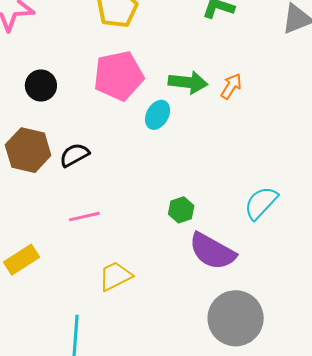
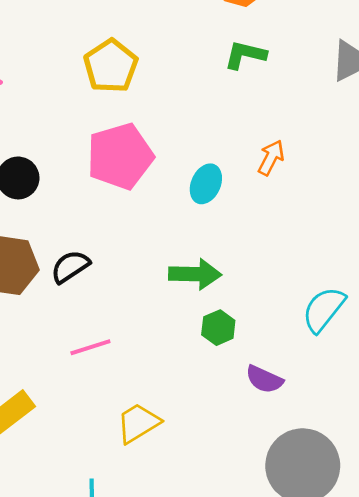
green arrow: (188, 82) -> (195, 274), moved
cyan ellipse: (158, 115) -> (206, 184), moved
purple semicircle: (212, 251) -> (264, 379), size x0.6

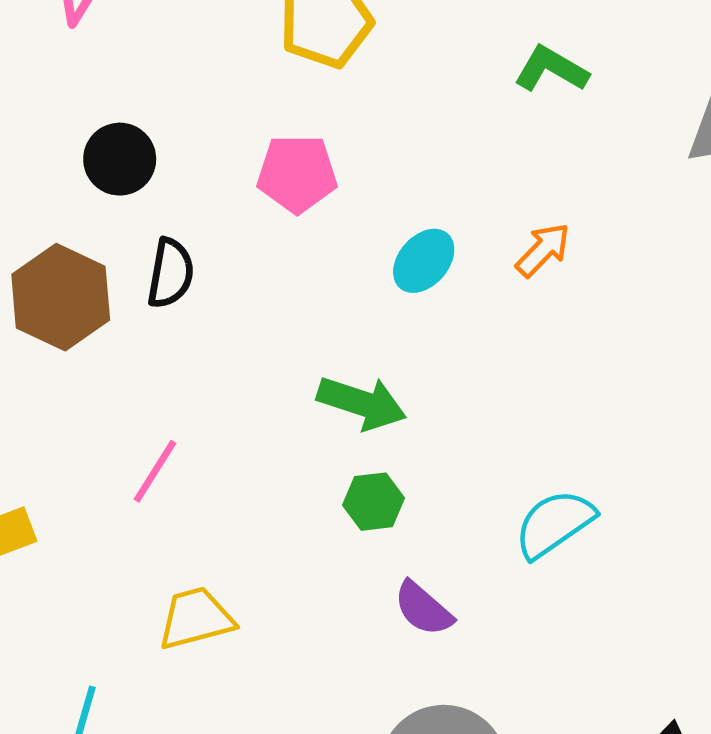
pink pentagon: (120, 156) -> (297, 174), size x0.7
black semicircle: (70, 267) -> (171, 273), moved, turned 117
pink line: (90, 347) -> (155, 471), turned -57

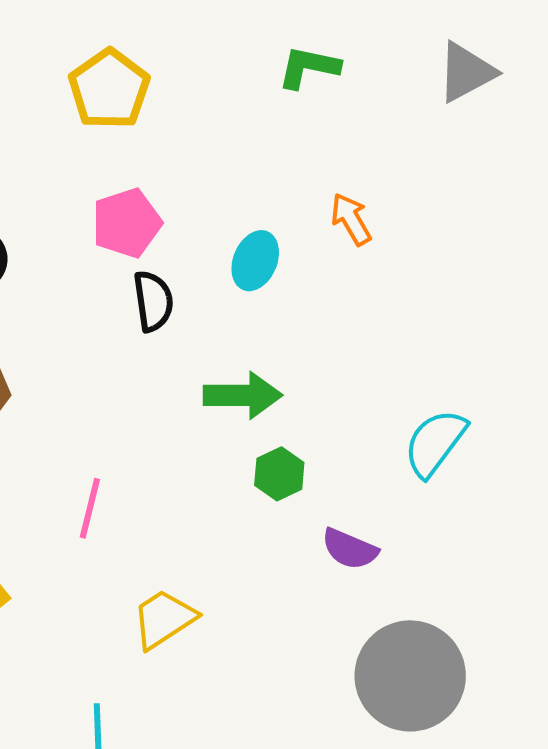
orange arrow: (543, 250) -> (351, 219), turned -56
black semicircle: (171, 273) -> (153, 301), moved

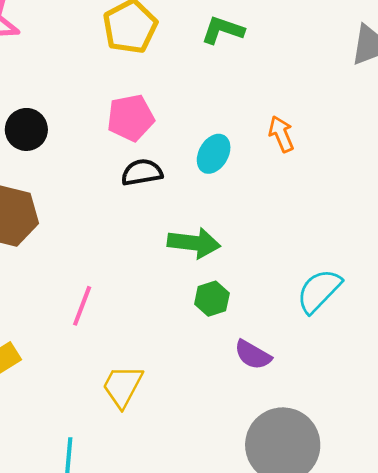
green L-shape: (309, 67) -> (223, 30), moved
black semicircle: (153, 301) -> (142, 172), turned -99
yellow trapezoid: (164, 619) -> (122, 386), turned -36

